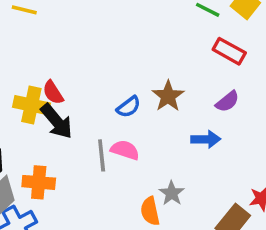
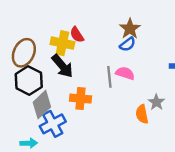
brown star: (168, 96) -> (130, 29), moved
black arrow: (57, 121) -> (62, 66), moved
orange cross: (39, 182) -> (80, 99), moved

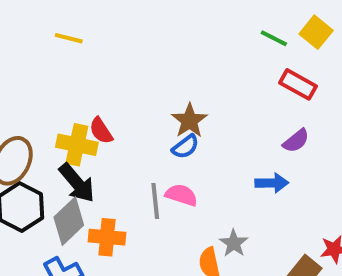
gray diamond: (42, 105) -> (69, 221), moved

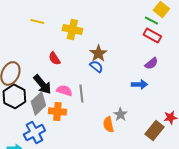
yellow line: (69, 38) -> (37, 21), moved
green line: (274, 38) -> (151, 20), moved
yellow cross: (77, 145) -> (72, 29), moved
blue semicircle: (185, 147) -> (96, 66), turned -104
pink semicircle: (181, 195) -> (64, 90), moved

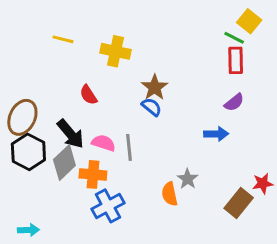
red rectangle: (152, 35) -> (236, 60), turned 60
blue cross: (34, 132) -> (108, 206), moved

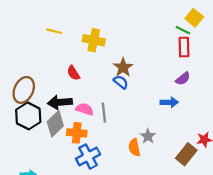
black arrow: (70, 134) -> (60, 102), turned 125

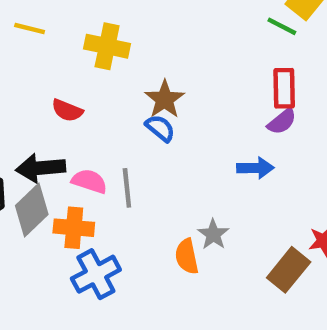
red rectangle: (184, 47) -> (284, 88), moved
red semicircle: (73, 73) -> (67, 110), turned -35

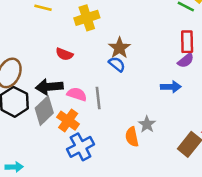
yellow cross: (107, 46) -> (87, 18), turned -30
orange cross: (74, 228) -> (68, 121), turned 30

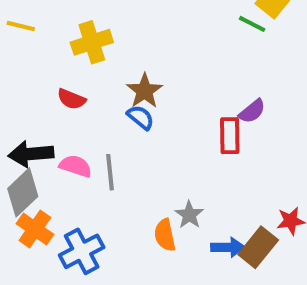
red rectangle: (187, 42) -> (230, 136), moved
red semicircle: (64, 54) -> (71, 99), moved
blue arrow: (171, 87) -> (228, 247), moved
orange cross: (68, 121) -> (35, 229), moved

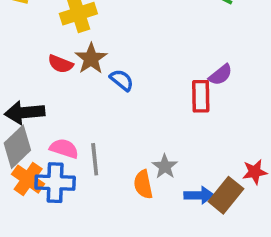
brown star: (145, 91) -> (91, 59), moved
pink semicircle: (76, 166) -> (64, 148), moved
gray line: (110, 172) -> (95, 159), moved
blue cross: (82, 251) -> (55, 183), moved, turned 30

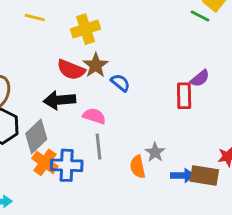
red semicircle: (60, 64) -> (71, 70), size x1.4
black arrow: (25, 112) -> (59, 100), moved
pink semicircle: (64, 148) -> (94, 116), moved
brown rectangle: (226, 195) -> (204, 175), turned 60

